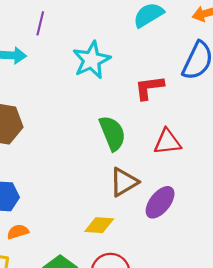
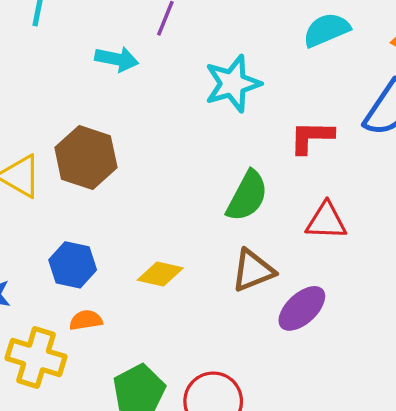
green semicircle: (112, 133) -> (247, 196), turned 42
yellow diamond: (99, 225) -> (160, 274), moved

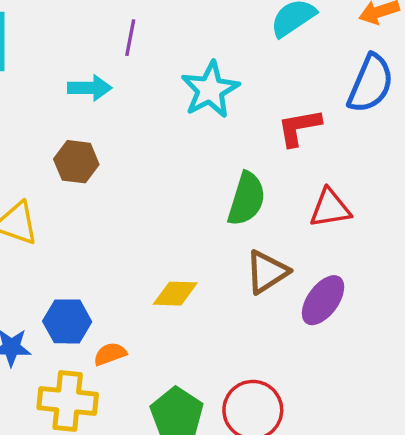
brown hexagon: (86, 158) -> (76, 162), moved, size x0.7
blue hexagon: (73, 265) -> (67, 321), moved

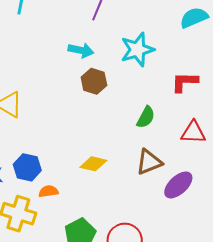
cyan arrow: (90, 88) -> (81, 50), moved
brown hexagon: (76, 162) -> (94, 81), moved
green semicircle: (247, 199) -> (146, 117), size x0.7

